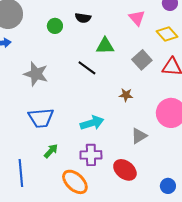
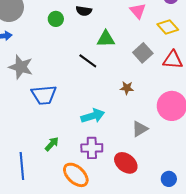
gray star: (36, 74) -> (21, 67), moved
blue trapezoid: (41, 118) -> (44, 95), moved

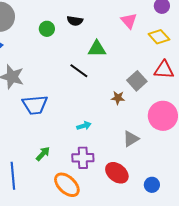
gray square: (143, 53) -> (137, 81), moved
cyan arrow: (93, 116) -> (84, 126), size x0.6
blue circle: (169, 179) -> (152, 185), moved

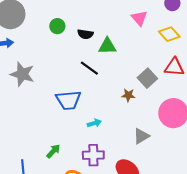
black semicircle: (75, 21) -> (85, 34), moved
blue trapezoid: (35, 105) -> (68, 100), moved

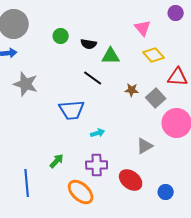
yellow diamond: (169, 34) -> (154, 55), moved
gray square: (147, 78) -> (156, 98), moved
brown star: (128, 95) -> (132, 90), moved

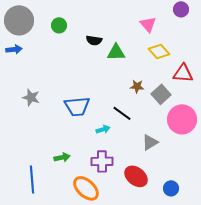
green circle: (61, 36) -> (59, 25), moved
black line: (93, 78) -> (122, 113), moved
gray star: (26, 84) -> (31, 97), moved, size x0.7
green arrow: (57, 161) -> (62, 157), turned 35

